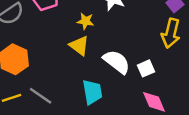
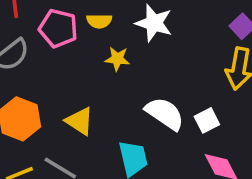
yellow triangle: (79, 46) -> (80, 121), moved

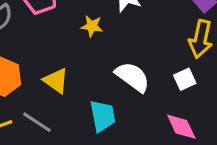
white square: (207, 120) -> (185, 79), moved

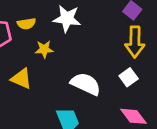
yellow triangle: (56, 81) -> (21, 79), moved

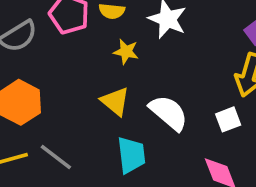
yellow triangle: (21, 79) -> (115, 101), moved

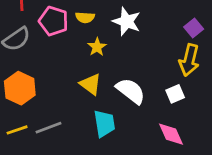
yellow star: (126, 52) -> (97, 47), turned 30
gray line: (56, 157) -> (48, 128), turned -55

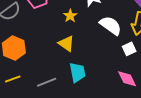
white semicircle: (131, 91) -> (111, 26), moved
gray line: (48, 128) -> (47, 82), moved

